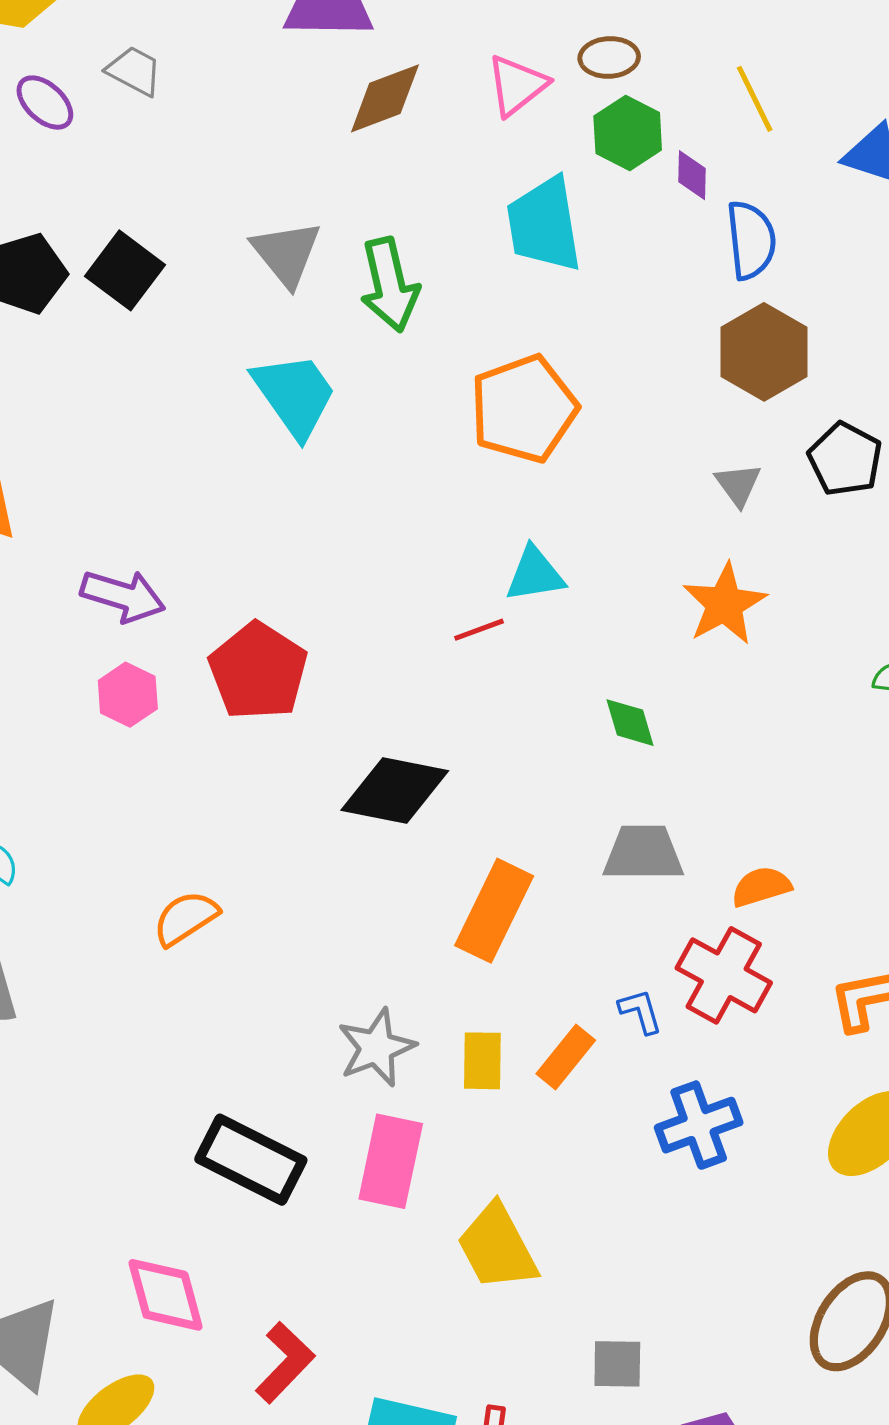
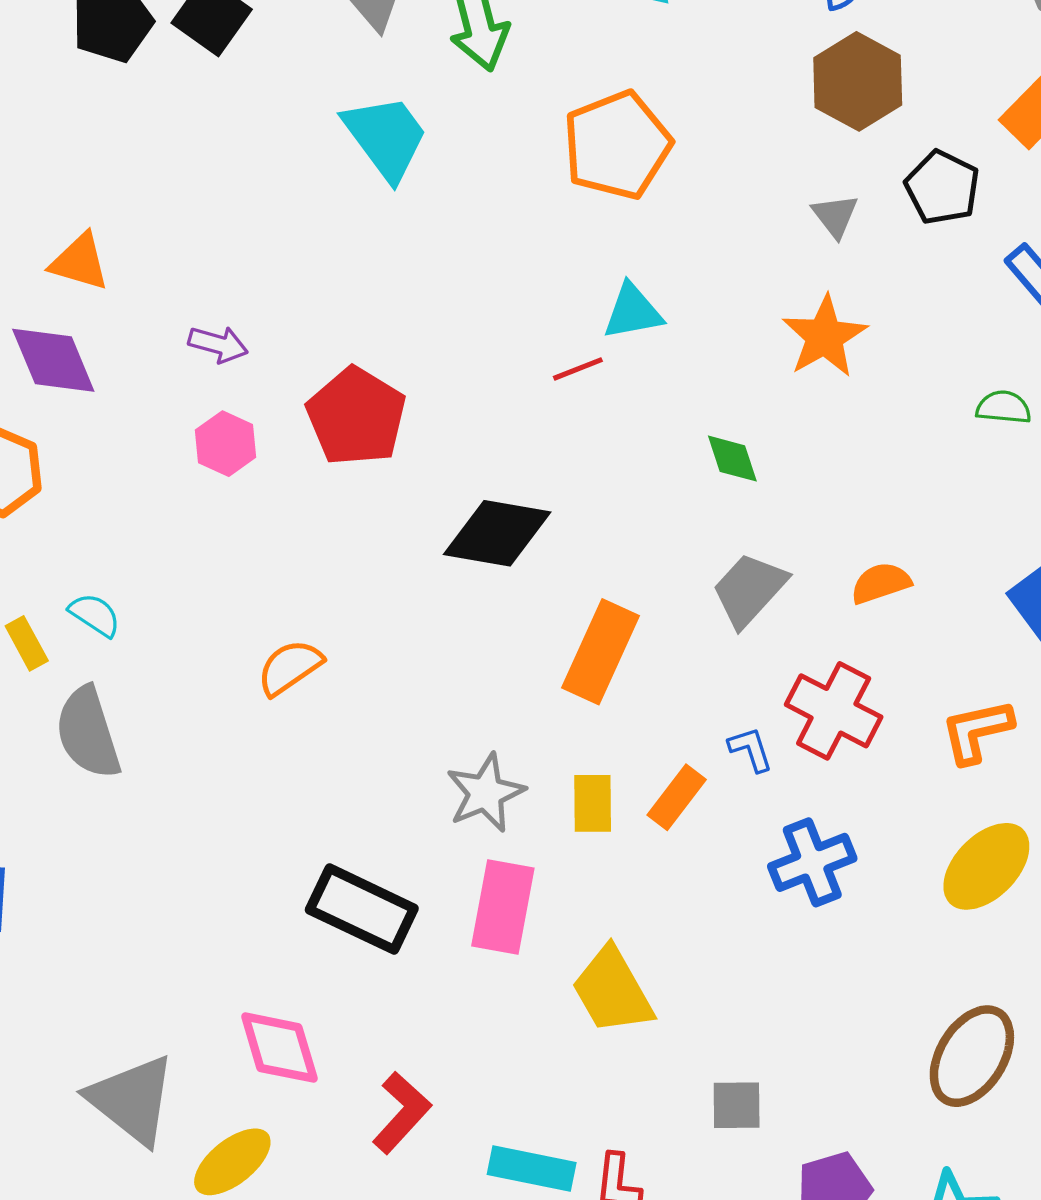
purple arrow: (123, 596) -> (218, 344), size x0.7
gray trapezoid: (643, 853) -> (749, 590), turned -46
orange semicircle: (761, 887) -> (881, 583), moved

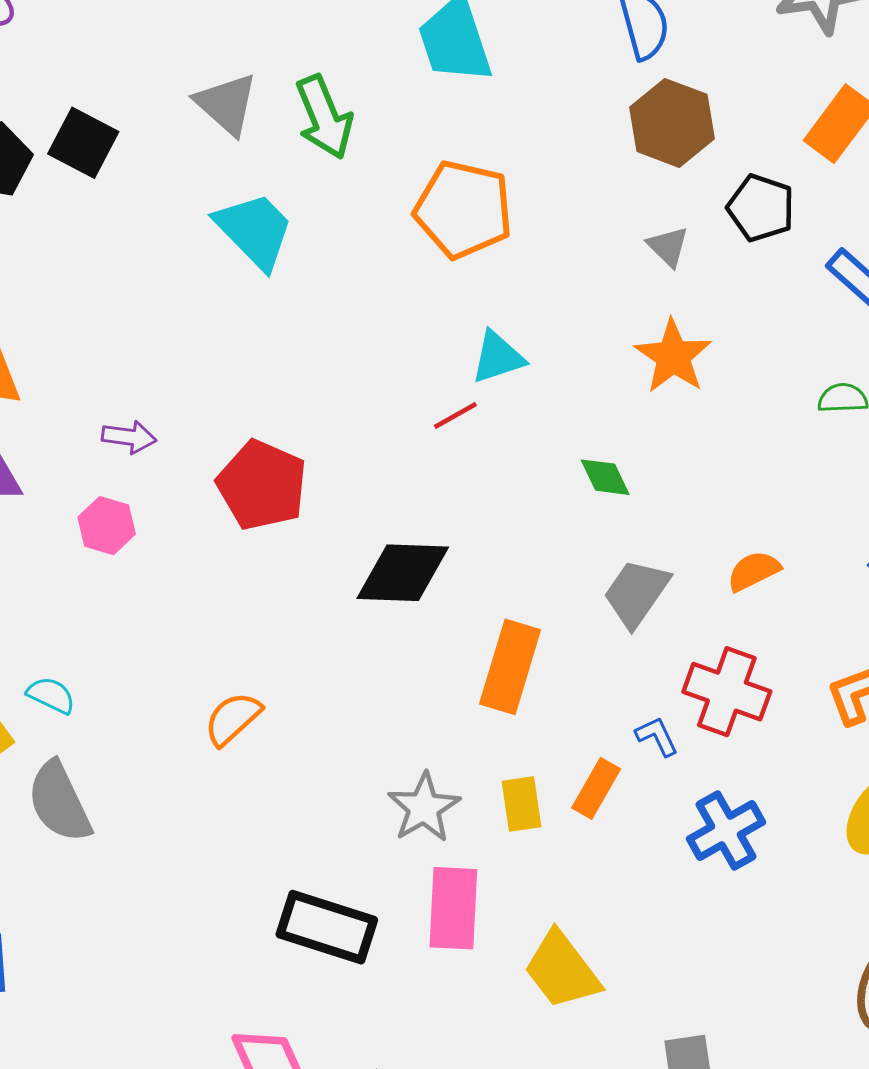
orange pentagon: (617, 145) -> (463, 209), turned -30
pink hexagon: (226, 444) -> (107, 526), moved

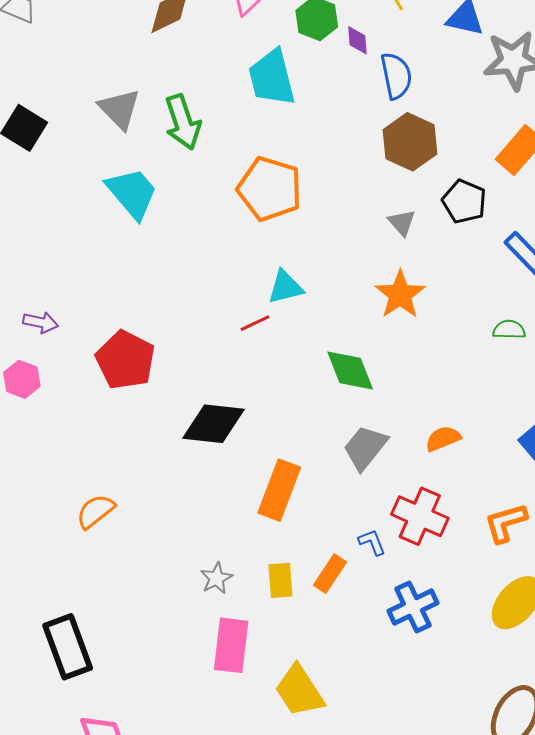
green diamond: (605, 477) -> (350, 370), size x1.5
gray star: (424, 808) -> (216, 578), size x0.7
black rectangle: (327, 927) -> (68, 647), moved, turned 48

